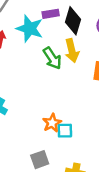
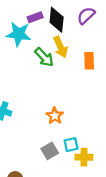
cyan square: (65, 131) -> (71, 145), moved

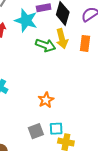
green arrow: (44, 57) -> (45, 45), turned -36
orange rectangle: (89, 61) -> (85, 43), moved

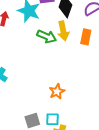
orange star: (46, 100) -> (57, 92), moved

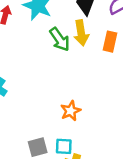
green arrow: (47, 36) -> (60, 39), turned 30

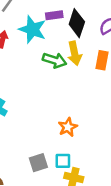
green arrow: (60, 39) -> (55, 60), turned -35

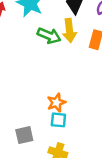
cyan square: (63, 161) -> (58, 120), moved

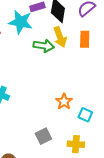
cyan square: (58, 120) -> (85, 115), moved, turned 32

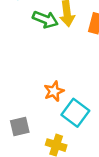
cyan square: (85, 115) -> (75, 113), size x1.5

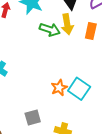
cyan square: (75, 113) -> (79, 89), moved

